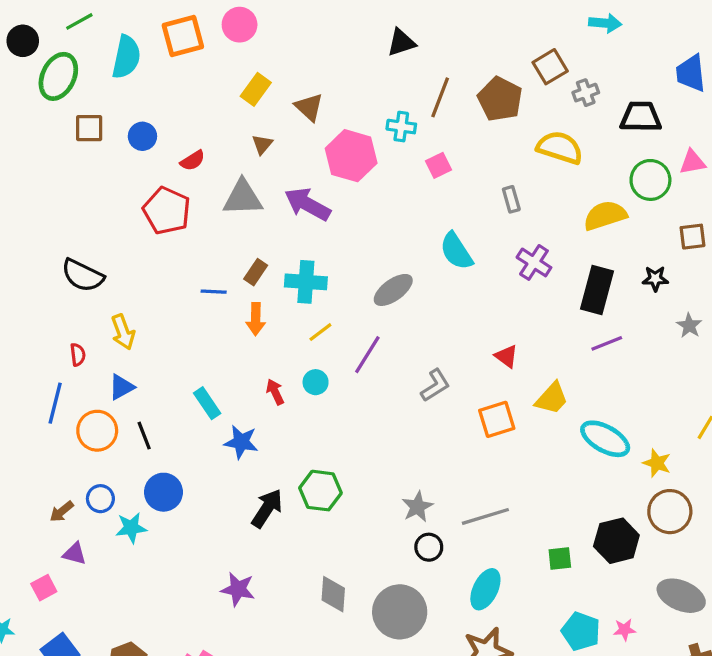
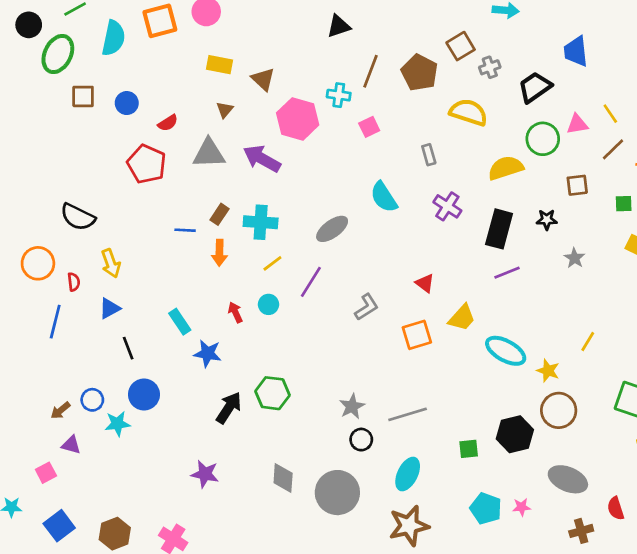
yellow rectangle: (256, 89) -> (219, 65), turned 65
black trapezoid: (641, 117) -> (535, 87), turned -36
orange circle: (97, 431) -> (38, 263), moved

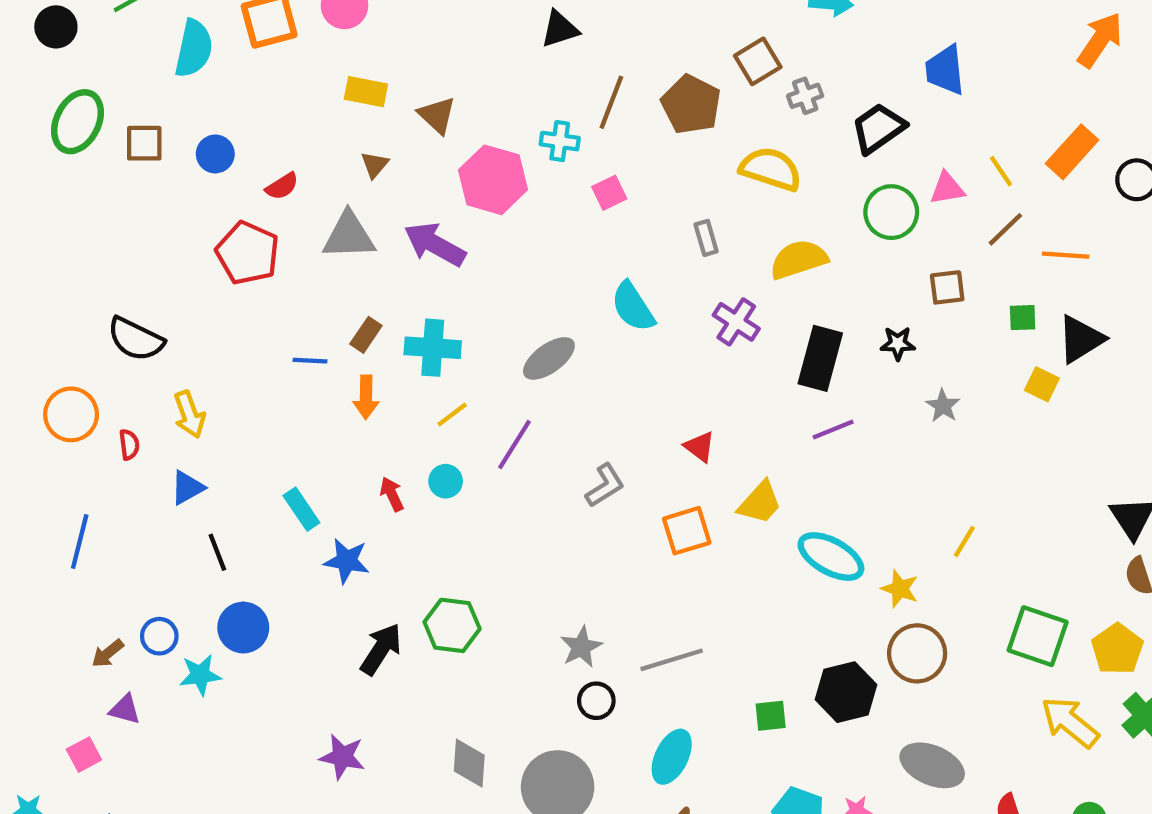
green ellipse: (58, 54) -> (77, 122), moved
yellow semicircle: (506, 168) -> (799, 259), moved
blue line: (55, 322) -> (80, 541), moved

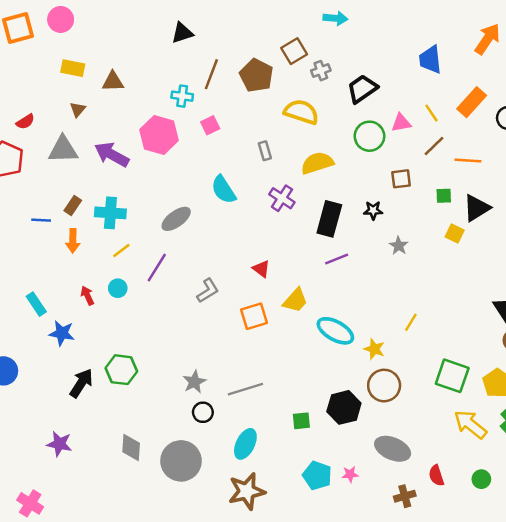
blue trapezoid: (945, 70) -> (430, 60), moved
brown triangle: (437, 115) -> (113, 81), turned -45
pink hexagon: (493, 180) -> (159, 135), moved

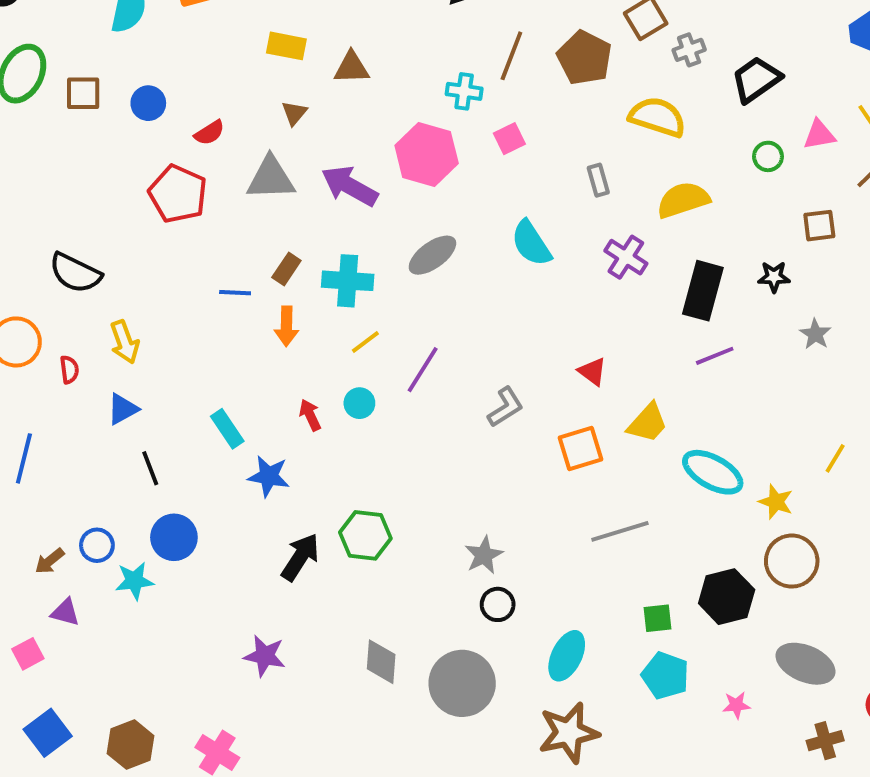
green circle: (369, 136) -> (768, 156), size x0.6
gray ellipse: (176, 219) -> (432, 255), moved
gray line: (245, 389) -> (620, 531), moved
cyan pentagon: (317, 475) -> (665, 676), moved

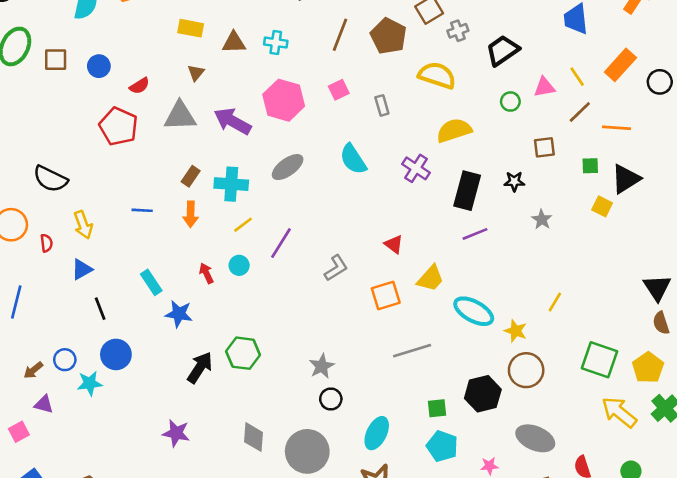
cyan cross: (464, 91) -> (276, 43), moved
gray rectangle: (598, 180) -> (382, 105), moved
blue line: (235, 293) -> (142, 210), moved

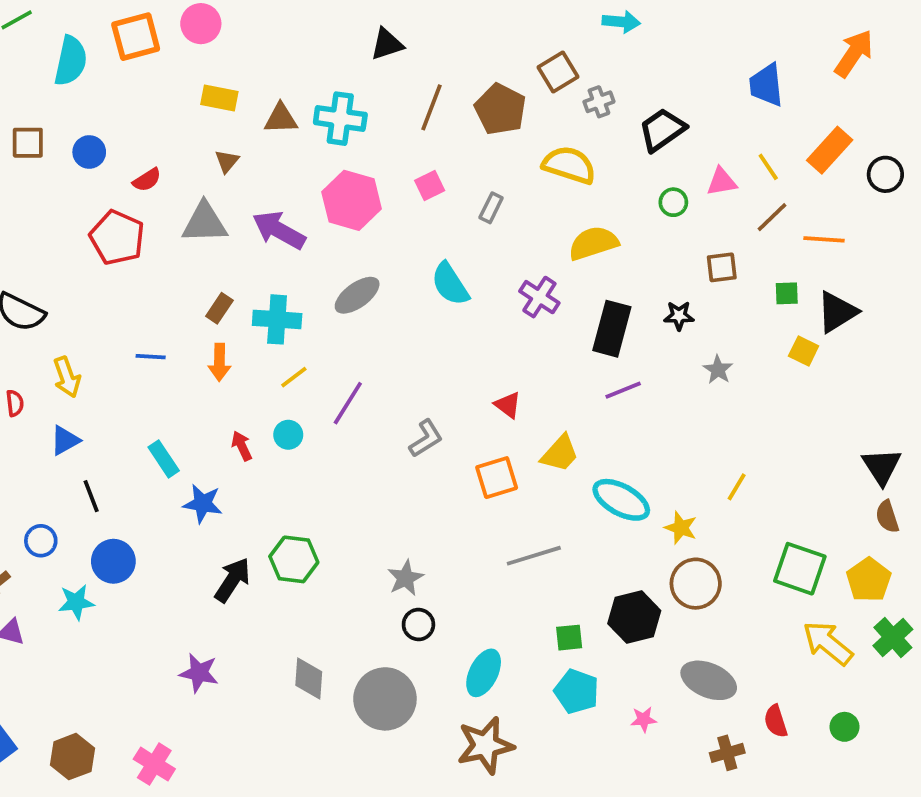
cyan cross: (276, 43) -> (340, 119), size x1.5
gray rectangle: (382, 105) -> (491, 208), turned 42
blue circle: (65, 360) -> (41, 541), moved

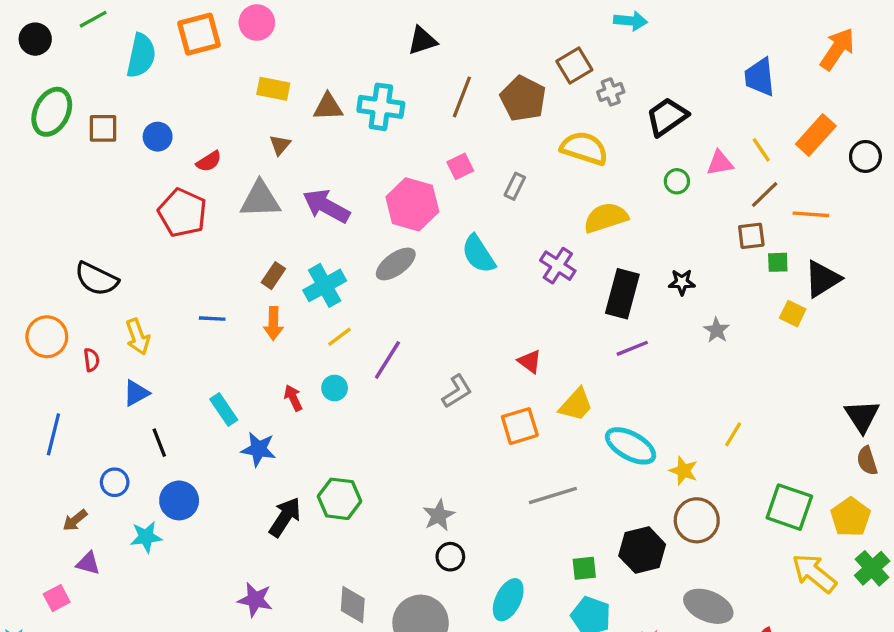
pink hexagon: (352, 200) -> (412, 204), moved
brown square: (722, 267) -> (751, 236), moved
cyan cross: (277, 319) -> (325, 285), turned -33

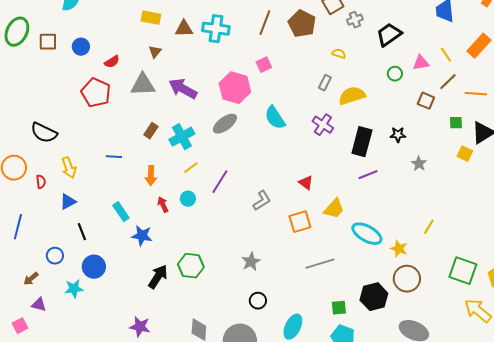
yellow semicircle: (584, 148) -> (339, 54), size x0.5
gray rectangle: (515, 186) -> (325, 83), moved
brown square: (751, 236) -> (426, 101), moved, turned 30
orange arrow: (273, 324) -> (151, 176), moved
gray star: (439, 515) -> (251, 262), moved

